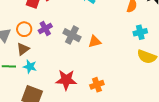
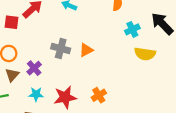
purple cross: (45, 28) -> (34, 68), moved
cyan star: (30, 67) -> (36, 94), moved

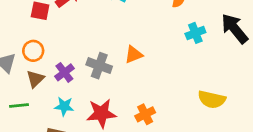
gray cross: (61, 49) -> (99, 66), moved
yellow semicircle: (145, 54) -> (212, 99), moved

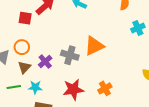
orange triangle: (134, 55) -> (94, 46), size x1.5
cyan star: (64, 106) -> (35, 87), moved

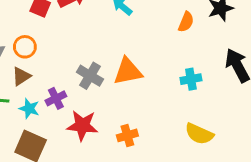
cyan cross: (138, 28) -> (191, 79), moved
purple cross: (45, 61) -> (56, 98), moved

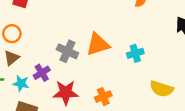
cyan cross: (191, 79) -> (135, 53), moved

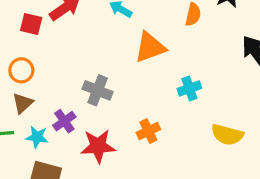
orange triangle: (98, 44) -> (150, 47), moved
orange cross: (103, 97) -> (148, 131), moved

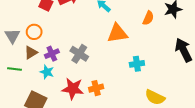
purple cross: (64, 121) -> (52, 54), moved
orange cross: (148, 131) -> (96, 88), moved
cyan star: (37, 137) -> (47, 72), moved

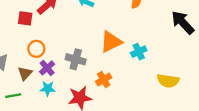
orange circle: (34, 32) -> (36, 49), moved
orange triangle: (117, 33) -> (111, 42), moved
orange cross: (96, 88) -> (104, 79), moved

